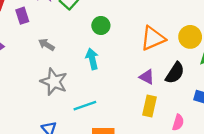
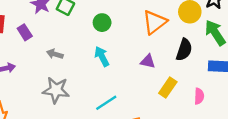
purple triangle: (147, 77) -> (148, 61), moved
gray star: (54, 82) -> (56, 90), moved
yellow rectangle: (149, 106) -> (168, 88), turned 36

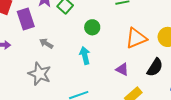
purple rectangle: (25, 32) -> (26, 19), size x1.5

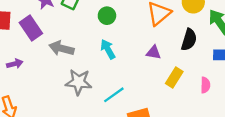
gray arrow: (46, 43) -> (61, 48), size x1.5
gray star: (39, 74) -> (79, 82), moved

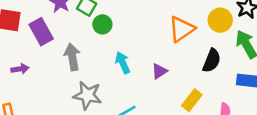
green circle: (107, 16) -> (102, 24), moved
gray arrow: (61, 48) -> (72, 57), turned 60
purple triangle: (154, 52) -> (159, 71), moved, turned -49

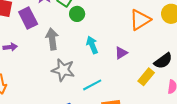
black semicircle: (212, 61) -> (163, 61), moved, turned 30

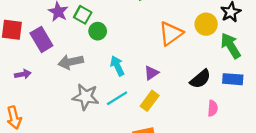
gray arrow: (52, 39) -> (71, 62), turned -90
yellow rectangle: (146, 77) -> (150, 101), moved
cyan line: (92, 85) -> (117, 98), moved

